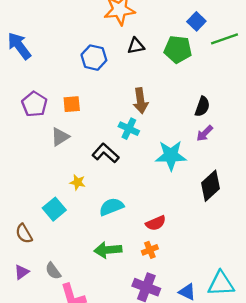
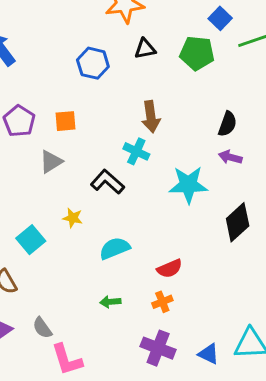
purple arrow: (205, 133) -> (230, 157), turned 60
cyan square: (54, 209) -> (31, 240), moved
green arrow: (108, 250) -> (110, 302), size x0.6

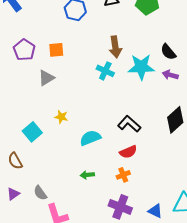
black semicircle: (227, 124) -> (168, 52), turned 120
black L-shape: (107, 182) -> (129, 124), moved
cyan star: (188, 185) -> (141, 67), moved

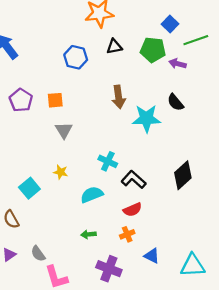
cyan cross: (105, 71) -> (108, 161), moved
purple arrow: (170, 75) -> (178, 64), moved
gray triangle: (46, 78) -> (64, 130), moved, turned -30
purple cross: (120, 207) -> (109, 269), moved
blue triangle: (155, 211) -> (152, 256), moved

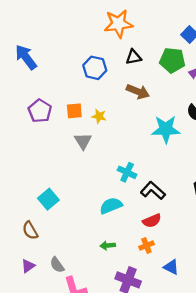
brown arrow: (119, 97) -> (138, 92), moved, turned -60
yellow star: (61, 172) -> (99, 116), moved

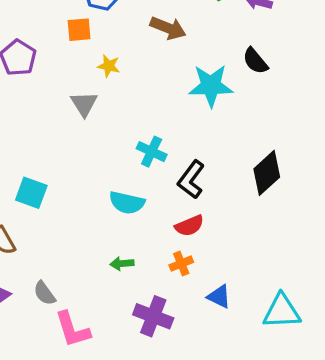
orange square: (74, 111) -> (79, 30), moved
black L-shape: (153, 191) -> (191, 180), turned -95
cyan square: (48, 199) -> (31, 193), turned -30
cyan semicircle: (111, 206) -> (127, 203), turned -145

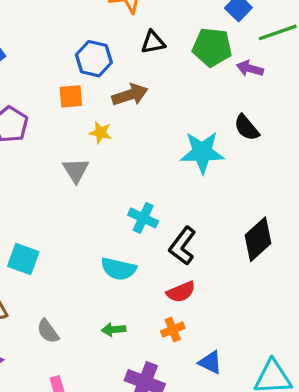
brown arrow: (168, 28) -> (130, 95), moved, turned -40
gray semicircle: (45, 293) -> (48, 331), moved

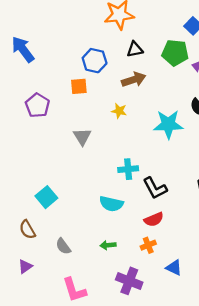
brown arrow: (130, 95) -> (134, 80), moved
yellow star: (100, 133) -> (119, 111), moved
cyan cross: (143, 218) -> (128, 169), turned -30
black L-shape: (183, 246) -> (155, 188), turned -65
cyan square: (23, 259) -> (46, 197), turned 30

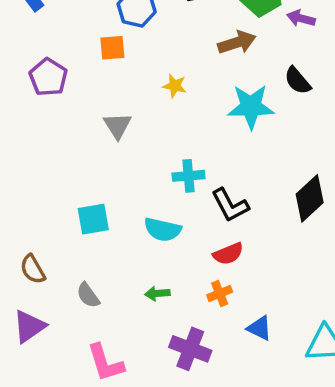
brown arrow: (134, 80) -> (237, 43), moved
cyan square: (46, 197) -> (93, 219), moved, turned 30
purple triangle: (25, 266) -> (29, 326), size x1.5

